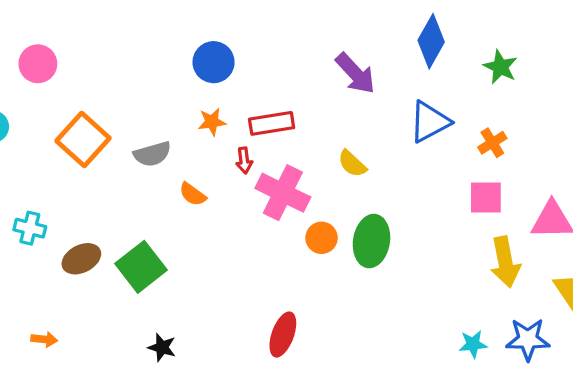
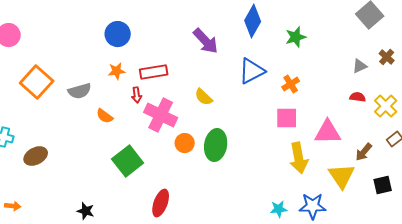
green star: (500, 67) -> (296, 37), turned 30
green square: (141, 267) -> (128, 161), moved

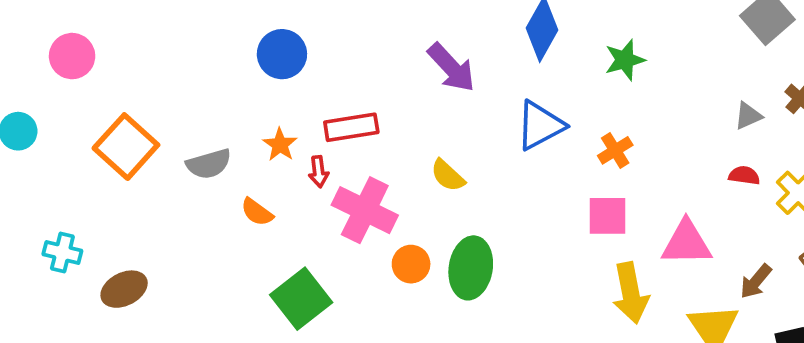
orange star: (117, 71) -> (280, 145), moved, turned -30

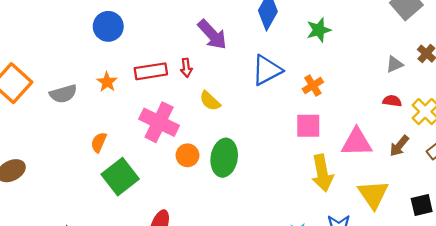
red arrow: (319, 172) -> (186, 68), moved
orange semicircle: (257, 212) -> (99, 142), moved, turned 78
brown arrow: (756, 281) -> (399, 146), moved

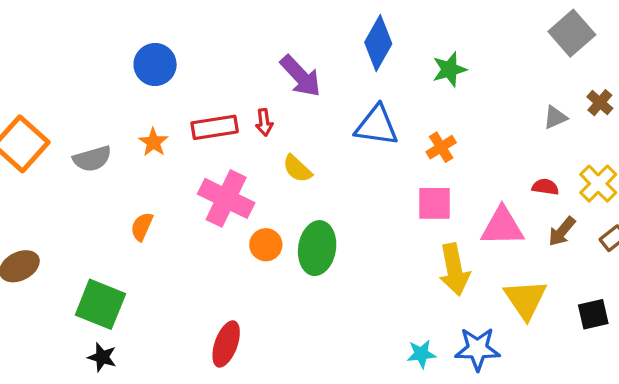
blue triangle: (267, 70) -> (377, 126), turned 36
red semicircle: (392, 101) -> (545, 187), moved
green square: (120, 177) -> (100, 304), moved, turned -30

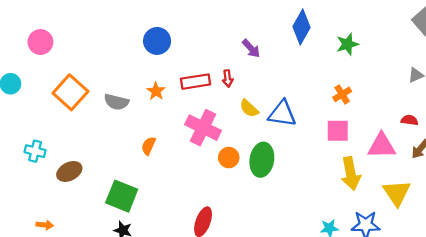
purple arrow: (301, 76) -> (251, 48), size x0.7
blue triangle: (377, 126) -> (282, 114), moved
gray semicircle: (92, 159) -> (116, 102), turned 30

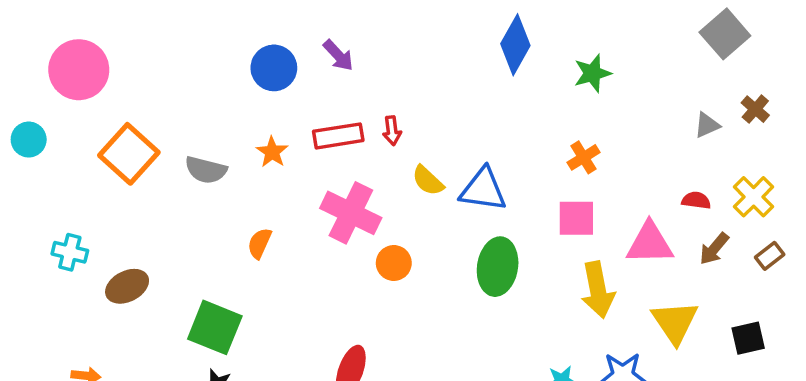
pink circle: (40, 42) -> (79, 70), size x1.4
purple arrow: (251, 48) -> (338, 55), moved
green ellipse: (262, 160) -> (498, 267), moved

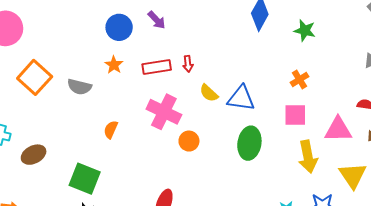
green star: (592, 73) -> (305, 30), turned 30
orange star: (272, 152) -> (114, 65), moved

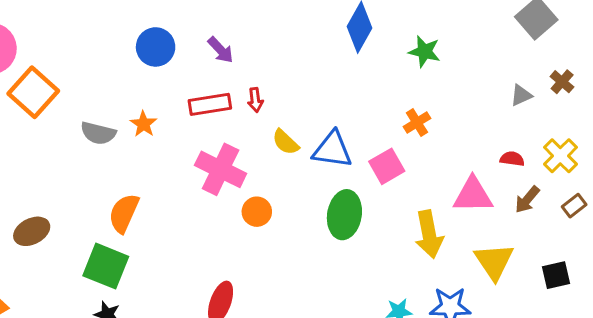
purple arrow: (157, 20) -> (221, 50), moved
orange star: (114, 65) -> (143, 124), moved
orange square: (35, 77) -> (33, 92), moved
pink square: (295, 115) -> (387, 166), moved, turned -30
orange semicircle: (111, 130) -> (124, 213), moved, size x1.5

